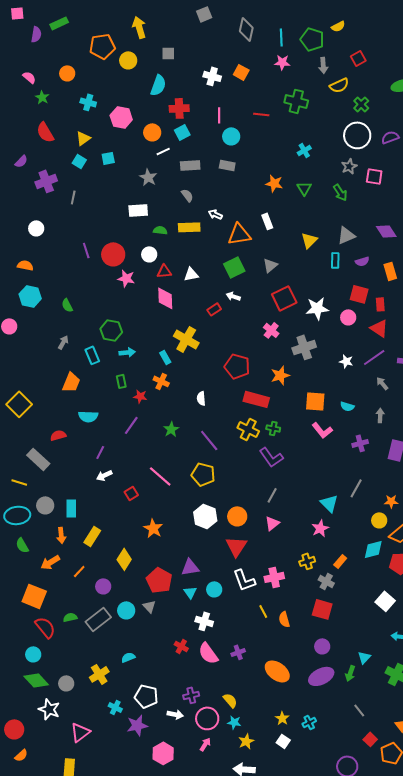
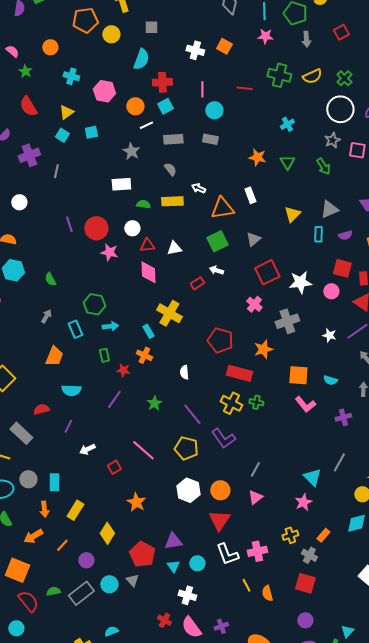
yellow semicircle: (339, 85) -> (312, 76), moved
purple line: (100, 452) -> (68, 426), moved
purple L-shape: (271, 457) -> (223, 438), moved

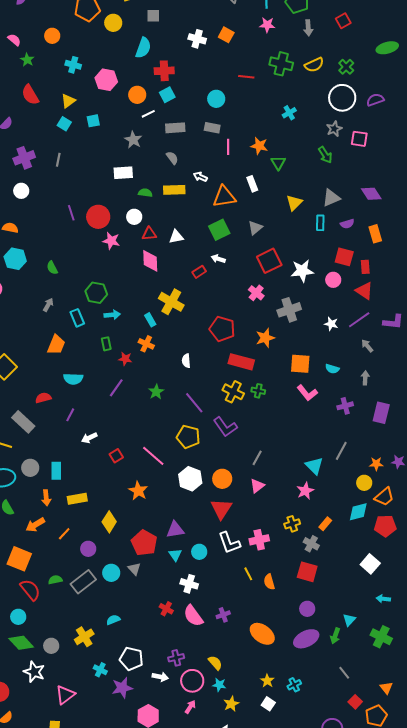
pink line: (202, 89) -> (228, 147), moved
purple cross: (29, 155) -> (24, 158), moved
green triangle: (287, 162) -> (278, 163), moved
pink line: (143, 450) -> (153, 456), moved
yellow rectangle: (75, 510) -> (77, 499), turned 48

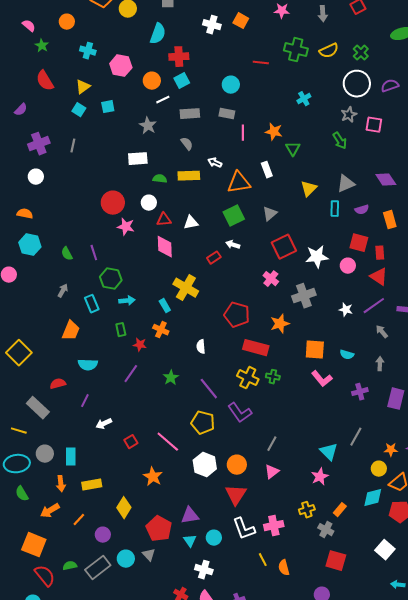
purple line: (71, 213) -> (94, 253), moved
red square: (307, 572) -> (336, 561), moved

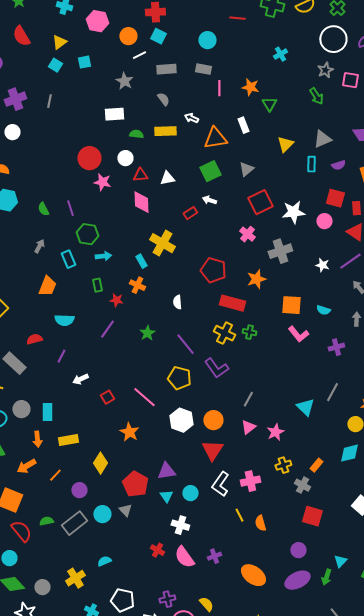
cyan square: (182, 81) -> (158, 36), turned -35
pink star: (320, 477) -> (275, 432), moved
white L-shape: (244, 529) -> (220, 484), turned 55

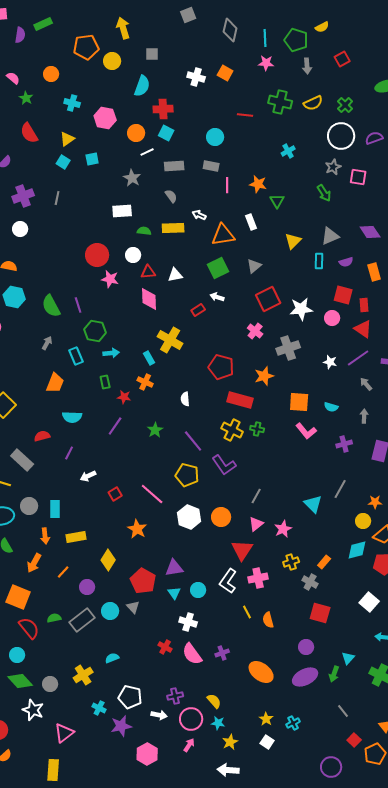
green semicircle: (43, 209) -> (51, 306), size x1.6
red triangle: (212, 450) -> (242, 550), moved
orange arrow: (26, 466) -> (34, 563), turned -30

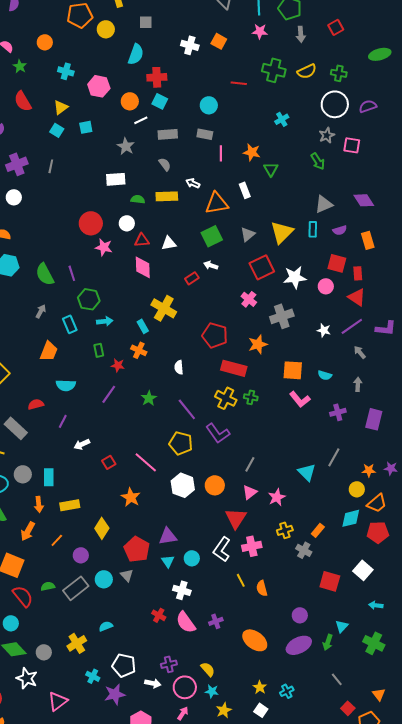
green cross: (345, 105) -> (339, 73), turned -35
yellow triangle: (293, 241) -> (282, 232), moved, size x1.4
red square: (320, 613) -> (330, 581), moved

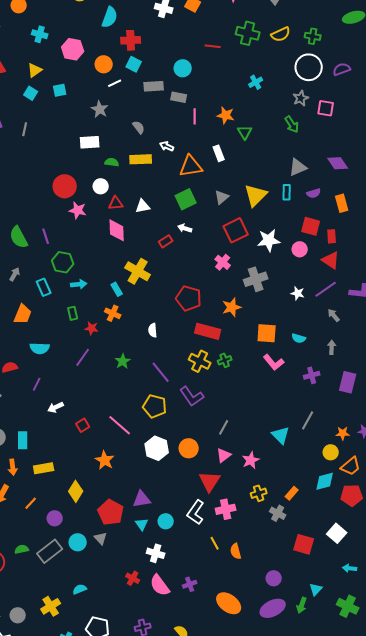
gray rectangle: (168, 134) -> (154, 86), moved
green cross: (251, 397) -> (225, 360), turned -32

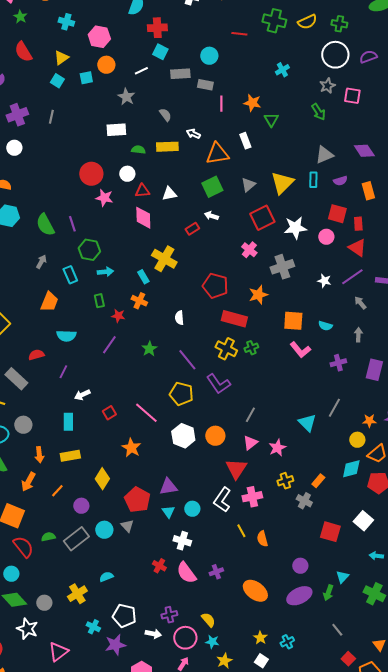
orange circle: (104, 64) -> (106, 65), moved
cyan rectangle: (23, 440) -> (68, 422), moved

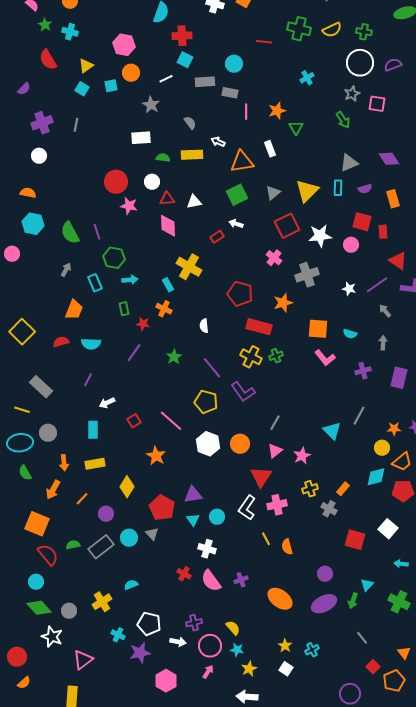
cyan cross: (66, 22) -> (70, 32), moved
orange star: (252, 103) -> (277, 111), turned -30
red triangle: (357, 248) -> (398, 261), moved
red semicircle: (36, 355) -> (61, 342), moved

